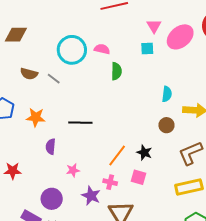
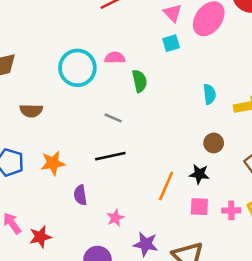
gray line: (54, 79) -> (113, 118), moved
brown circle: (166, 125) -> (214, 143), moved
pink cross: (110, 182) -> (231, 210), moved

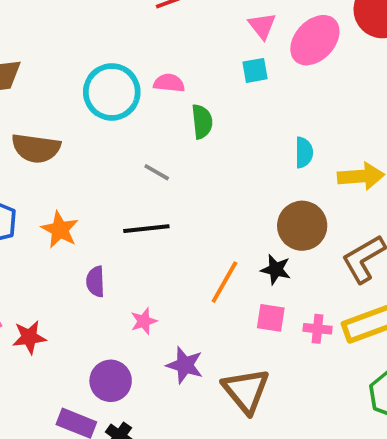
brown semicircle: (31, 111) -> (36, 148), size x1.4
brown circle: (214, 143) -> (302, 226), size x1.6
orange star: (53, 163) -> (60, 230), turned 30

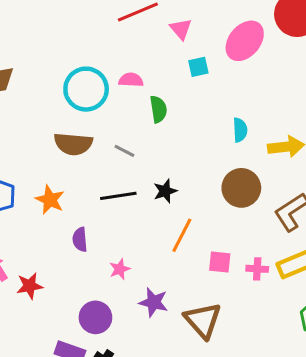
pink triangle: (262, 26) -> (181, 29), moved
brown semicircle: (36, 148) -> (73, 144), moved
black star: (276, 270) -> (165, 191), moved, turned -30

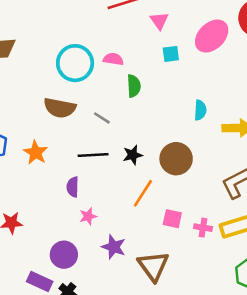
brown circle: (241, 188) -> (176, 159), moved
purple semicircle: (80, 239) -> (73, 187), moved

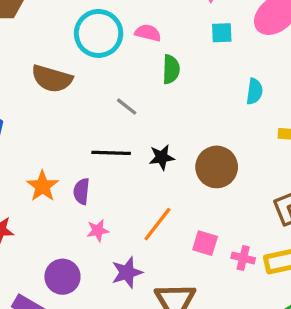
brown semicircle: (60, 108) -> (52, 79), moved
cyan semicircle: (200, 110) -> (254, 91), moved
orange star: (36, 153) -> (42, 186), moved
orange line: (143, 193) -> (157, 224), moved
purple star: (114, 247) -> (127, 272), turned 30

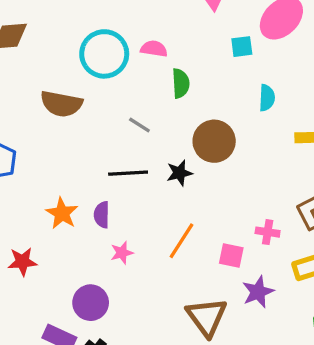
cyan square: (222, 33) -> (242, 47), moved
brown circle: (217, 167) -> (214, 141), moved
pink cross: (243, 258) -> (268, 232), moved
purple star: (127, 272) -> (258, 292), moved

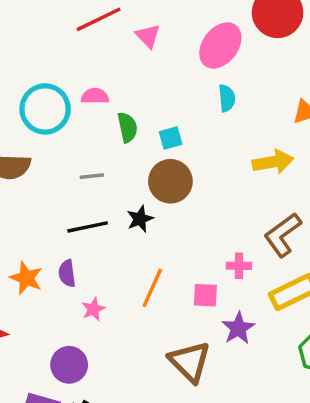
cyan square: (242, 47) -> (171, 138), moved
cyan semicircle: (267, 98) -> (227, 98), moved
gray line: (139, 125) -> (92, 176), turned -30

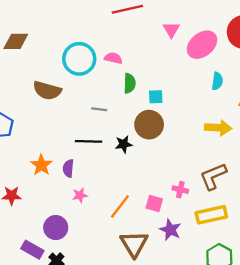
pink triangle: (148, 36) -> (171, 30), moved
cyan semicircle: (227, 98) -> (217, 81), moved
orange line: (152, 288) -> (120, 206), moved
purple star: (238, 328) -> (170, 230), turned -30

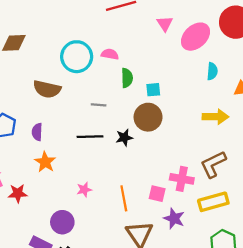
purple semicircle: (68, 168) -> (37, 132), moved
pink cross: (180, 190) -> (182, 179), size x1.5
orange line: (120, 206) -> (124, 198), turned -45

